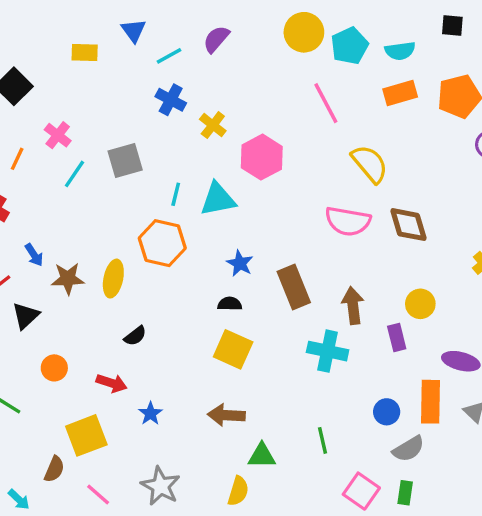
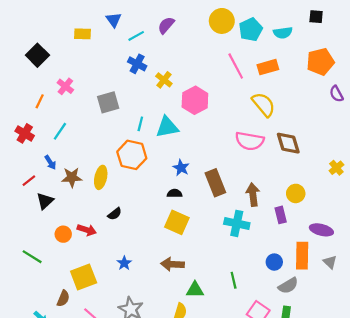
orange rectangle: (400, 93) -> (268, 67), moved
cyan line: (75, 174) -> (60, 131), moved
red arrow: (112, 383) -> (87, 230), moved

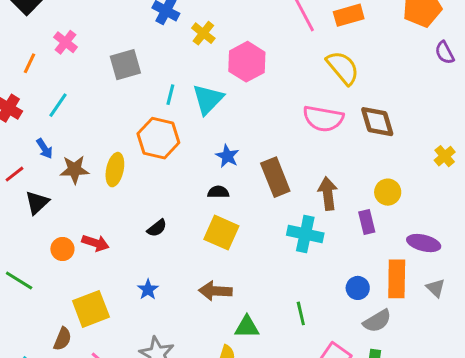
cyan triangle: (167, 127) -> (208, 99), turned -35
black semicircle: (115, 214) -> (157, 228), moved

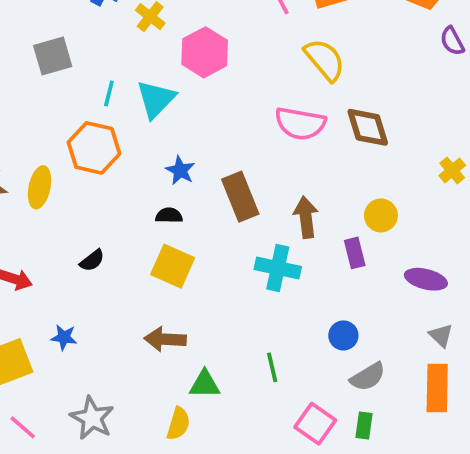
orange rectangle: (397, 279) -> (437, 388), moved
blue star: (148, 289) -> (64, 337), moved, turned -30

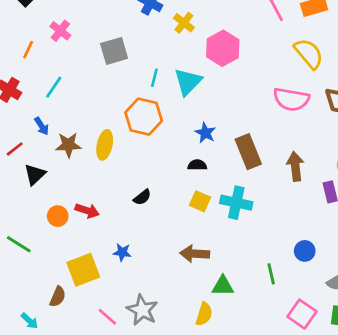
yellow square: (173, 266) -> (200, 201), size x0.7
cyan cross: (278, 268) -> (236, 203), moved
blue circle: (343, 335) -> (305, 251), moved
pink line: (23, 427) -> (107, 317), moved

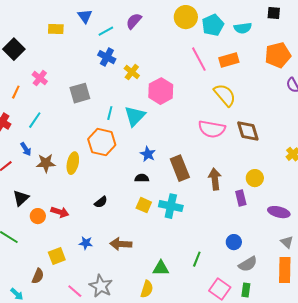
black triangle: (35, 174) -> (21, 198), moved
blue circle: (305, 251) -> (234, 242), moved
brown arrow: (195, 254) -> (121, 244), moved
yellow square: (83, 270) -> (57, 256), size x0.7
green line: (271, 274) -> (197, 259), turned 35

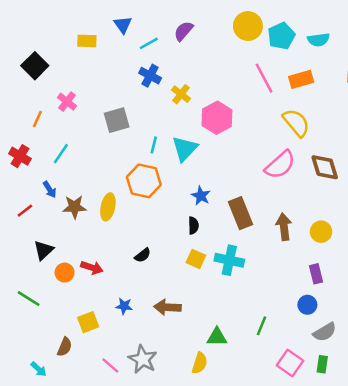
pink semicircle: (212, 129) -> (280, 165), turned -52
black semicircle: (142, 178) -> (193, 225), turned 88
yellow circle: (255, 178) -> (321, 232), moved
purple rectangle: (241, 198) -> (316, 274), moved

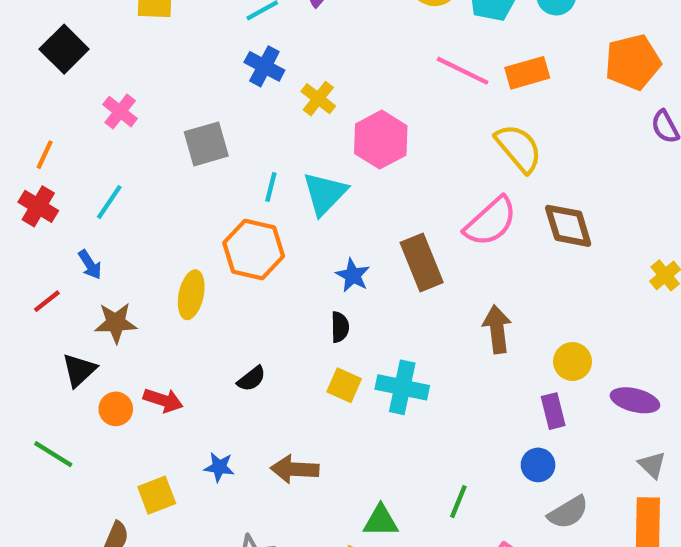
pink line: (264, 78) -> (463, 71), turned -36
orange line: (37, 119) -> (45, 155), moved
brown star: (74, 207) -> (116, 323), moved
brown rectangle: (240, 213) -> (422, 262), moved
yellow circle: (321, 232) -> (572, 362), moved

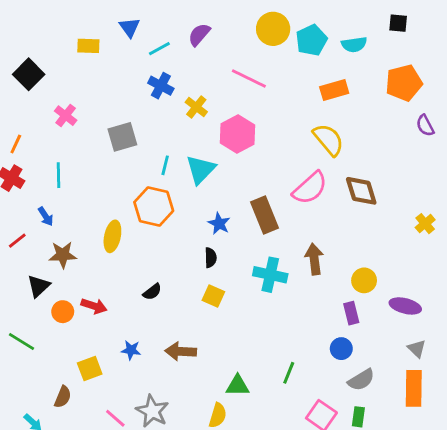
pink line: (463, 71) -> (249, 79), moved
cyan line: (109, 202) -> (58, 175), turned -35
cyan cross: (402, 387) -> (270, 275), moved

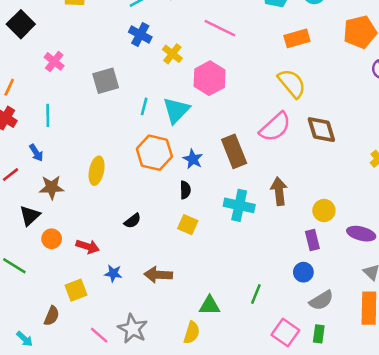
orange hexagon: (154, 206) -> (154, 153), moved
red arrow: (94, 306) -> (88, 246), moved

